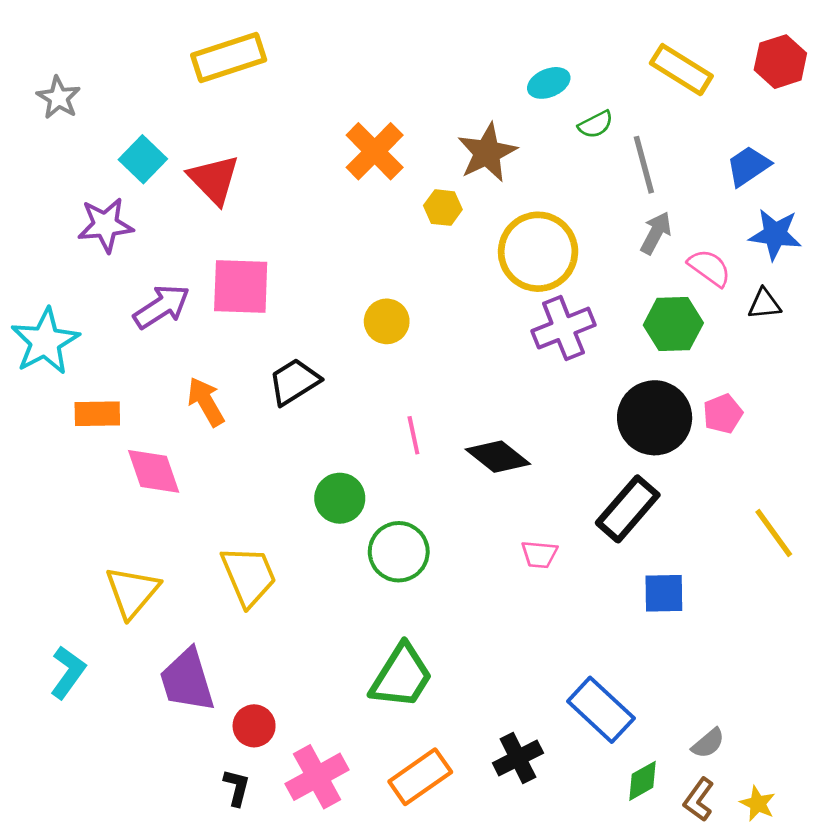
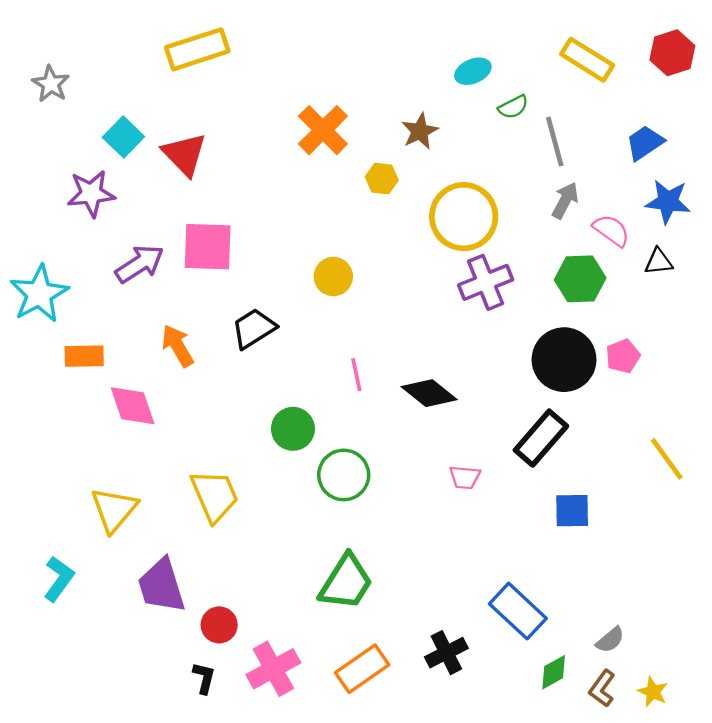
brown star: (487, 153) -> (420, 131), size x0.7

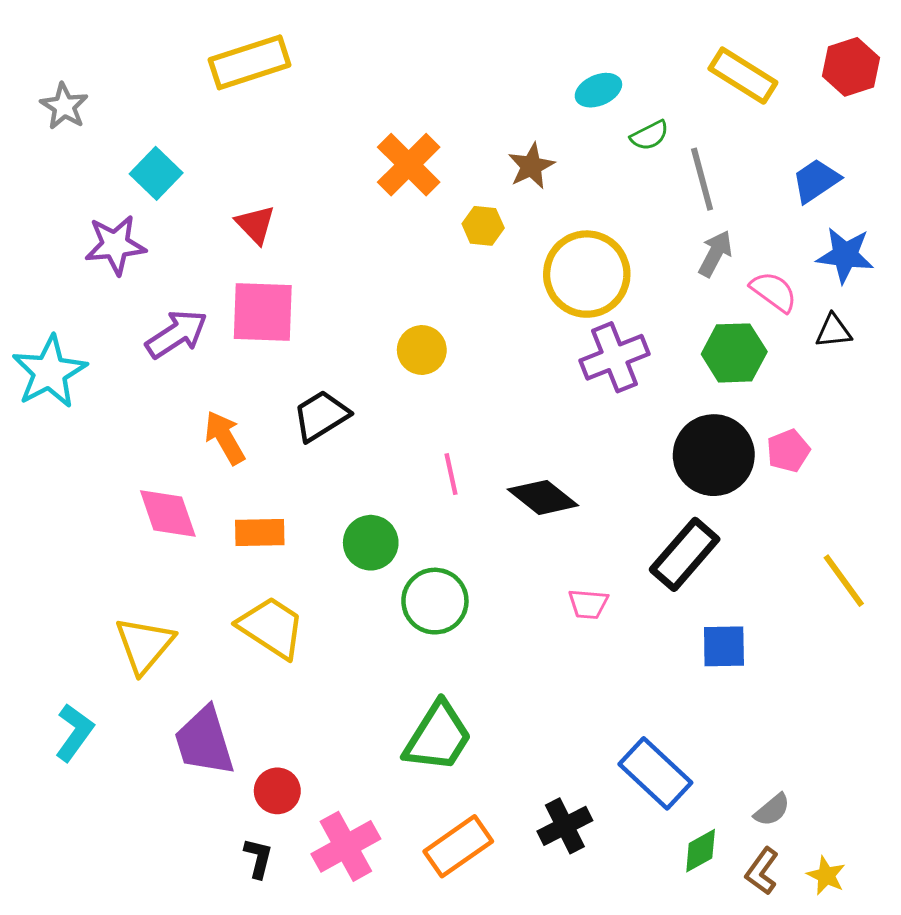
red triangle: (185, 154) -> (255, 224), moved, size x0.7
orange rectangle: (84, 356) -> (260, 532), moved
yellow trapezoid: (215, 496) -> (271, 627), turned -34

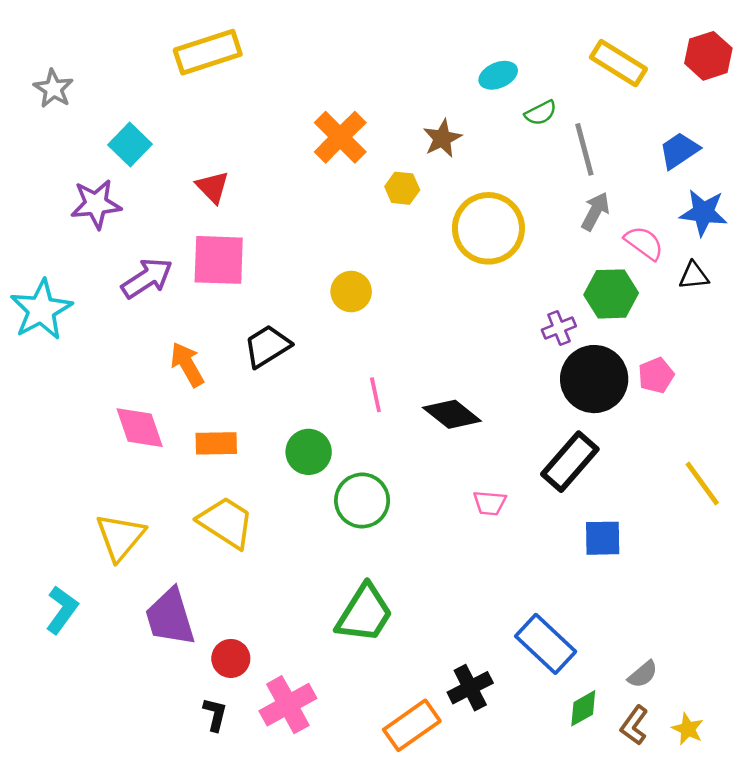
purple cross: (614, 357) -> (559, 328), moved, size x0.6
orange rectangle: (458, 846) -> (412, 725), moved

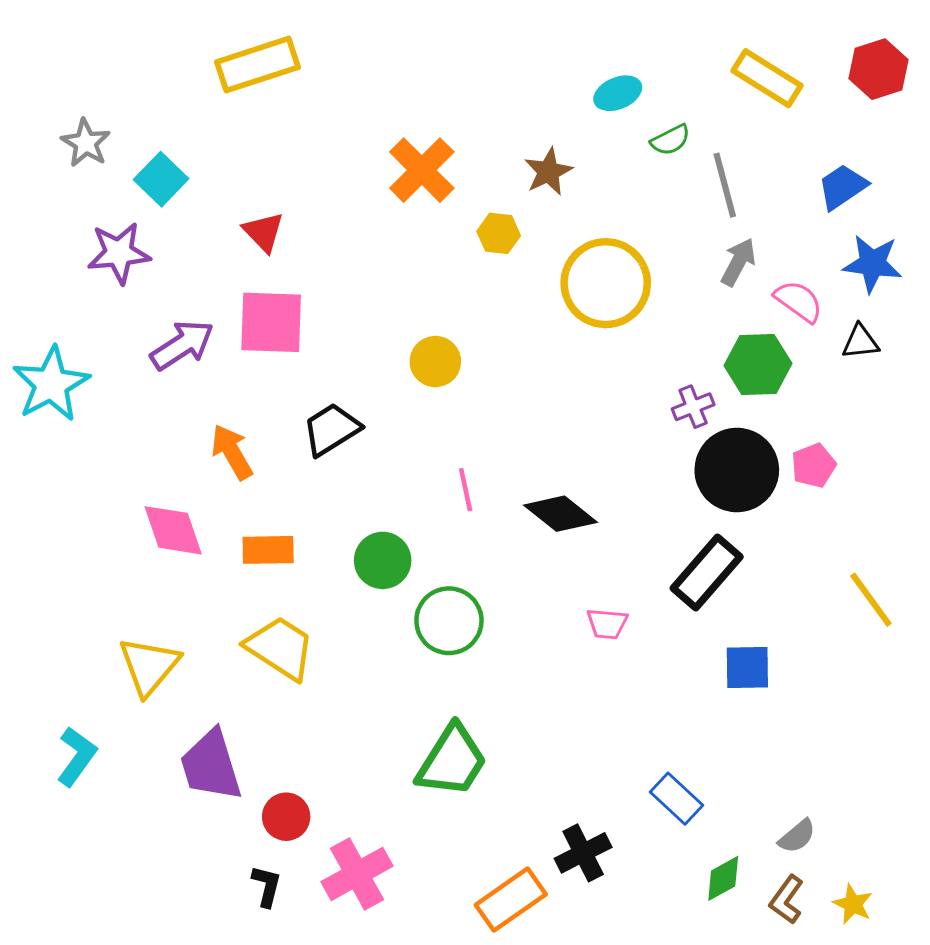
gray star: (53, 89) -> (86, 143), moved
blue rectangle: (546, 644) -> (677, 799), size x0.7

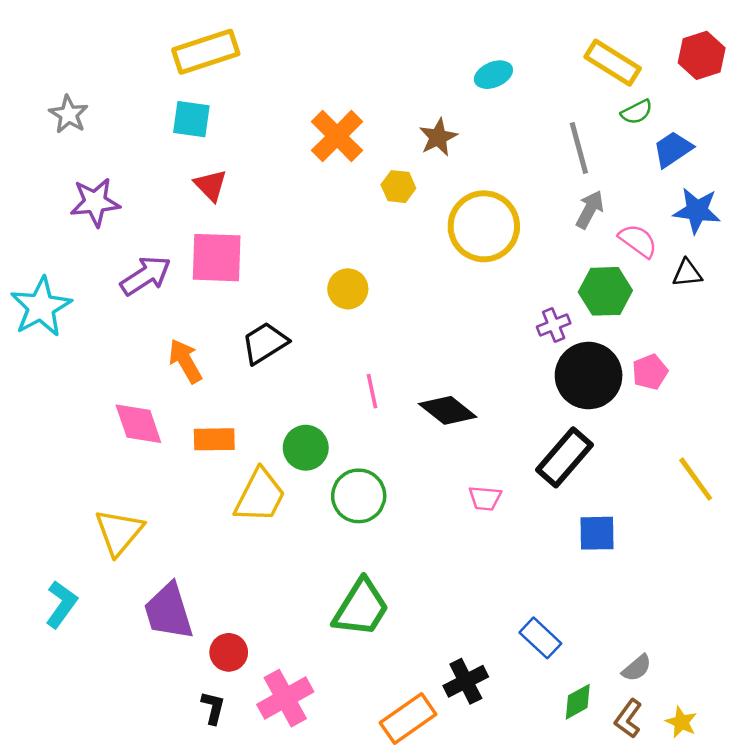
green semicircle: (670, 140) -> (637, 112), moved
cyan square: (161, 179) -> (191, 119), moved, turned -36
yellow trapezoid: (280, 648) -> (260, 496), moved, turned 84

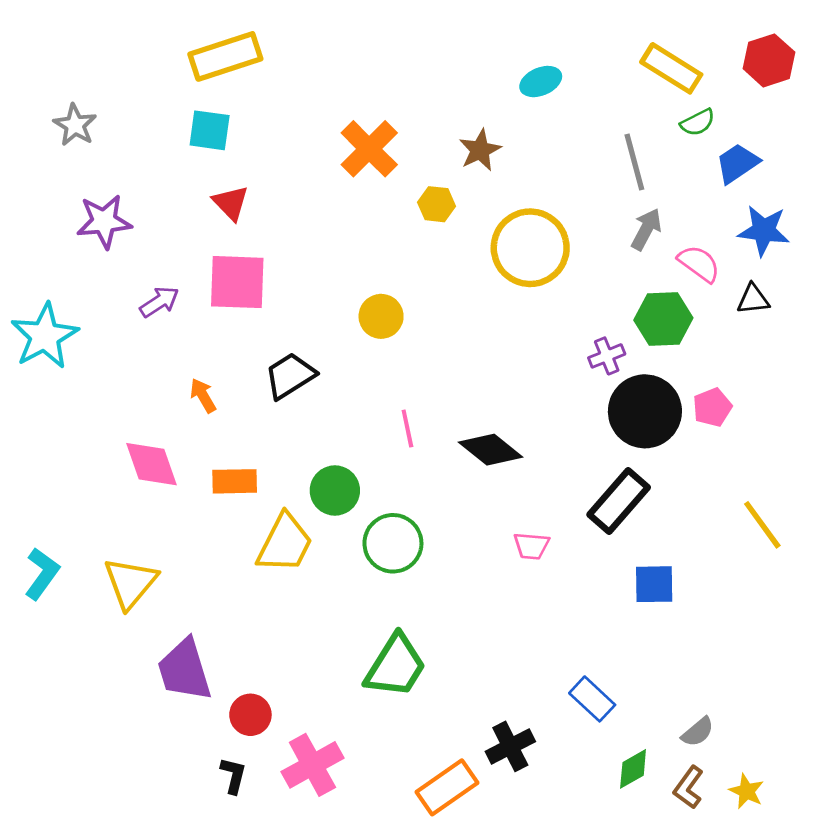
purple arrow: (146, 276) -> (159, 302), size x0.7
orange arrow: (185, 361) -> (203, 396), size x0.7
cyan L-shape: (61, 604) -> (42, 574), moved

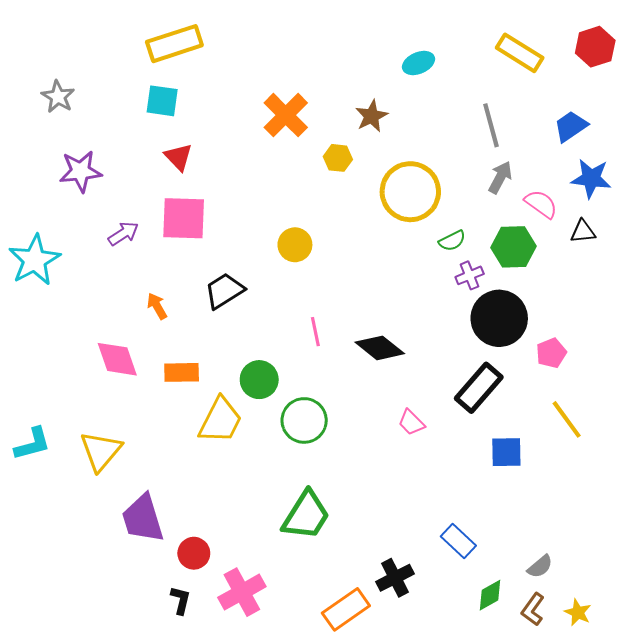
green semicircle: (698, 122) -> (452, 241), moved
pink pentagon: (712, 407) -> (551, 353), moved
yellow line: (762, 525) -> (567, 419), moved
pink trapezoid: (531, 546) -> (411, 422), turned 40
cyan L-shape: (42, 574) -> (32, 444), turned 39

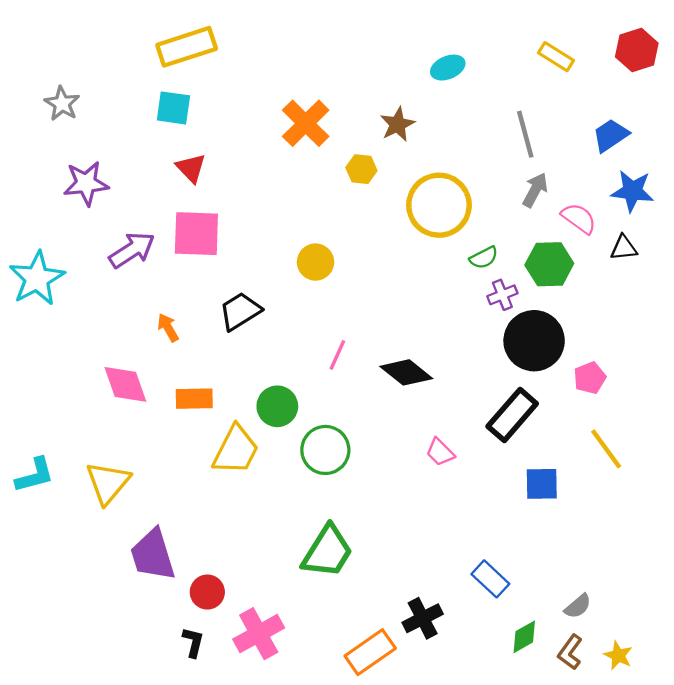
yellow rectangle: (520, 53) -> (556, 57), size x0.7
purple arrow: (123, 234) -> (132, 250), size x1.4
pink line: (315, 332) -> (337, 355), turned 36

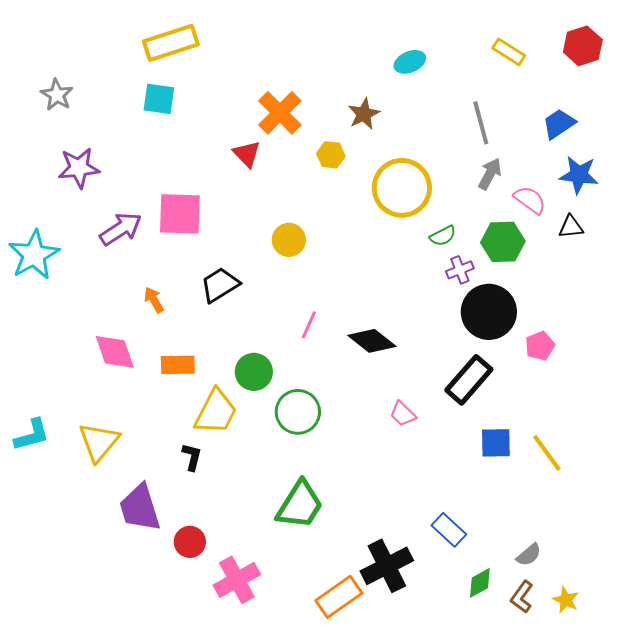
red triangle: (191, 168) -> (247, 154), moved
yellow line: (606, 449) -> (547, 453), moved
black cross: (423, 618) -> (387, 566), size x1.4
black L-shape: (193, 642) -> (192, 457), moved

